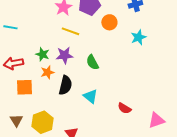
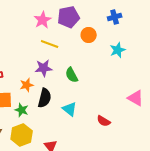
green star: (42, 54) -> (22, 110), moved
pink triangle: (156, 120) -> (136, 98), moved, turned 48

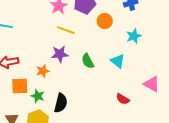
black semicircle: (45, 98) -> (61, 103), moved
cyan triangle: (70, 109) -> (118, 61), moved
red semicircle: (104, 121) -> (123, 99), moved

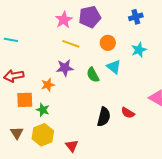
orange circle: (105, 21) -> (108, 43), moved
cyan triangle: (118, 61) -> (114, 67), moved
black semicircle: (61, 103) -> (104, 117), moved

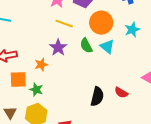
orange circle: (108, 43) -> (101, 23), size x1.5
purple star: (65, 68) -> (58, 48), turned -30
green semicircle: (93, 75) -> (86, 46), moved

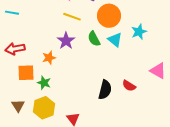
cyan star: (132, 30) -> (139, 32), moved

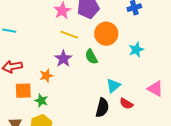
cyan triangle: (115, 40) -> (113, 86), moved, turned 42

